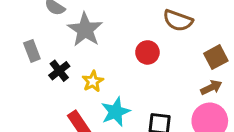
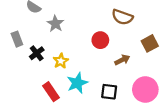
gray star: (85, 30) -> (55, 24), size x0.7
brown arrow: (211, 87) -> (122, 60), moved

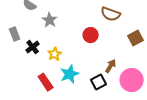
brown arrow: (122, 60) -> (111, 66), moved, turned -32
black square: (109, 92) -> (99, 82), turned -35

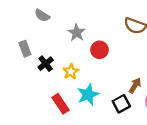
gray star: (50, 20) -> (77, 33), moved
red circle: (91, 35) -> (99, 50), moved

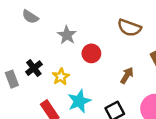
gray rectangle: (25, 49) -> (12, 79), moved
brown arrow: (135, 85) -> (127, 75), moved

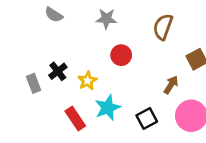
brown semicircle: (129, 28) -> (163, 27), turned 90
gray star: (67, 35) -> (106, 19), moved, turned -30
brown arrow: (127, 75) -> (171, 85), moved

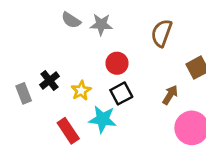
gray semicircle: (54, 15) -> (71, 20), moved
cyan star: (108, 108) -> (103, 119), turned 30
black square: (147, 118) -> (121, 93), moved

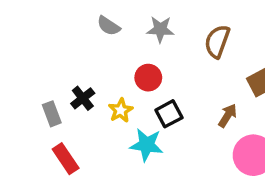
gray star: (101, 24) -> (160, 29), moved
red circle: (117, 63) -> (148, 78), moved
red rectangle: (68, 131) -> (66, 159), moved

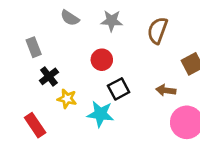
yellow star: (121, 110) -> (67, 99), moved, turned -30
gray rectangle: (52, 114) -> (34, 47), moved
brown arrow: (228, 116) -> (166, 90), turned -114

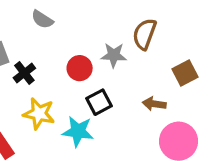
gray star: (112, 21) -> (114, 55), moved
black cross: (49, 76) -> (24, 73), moved
yellow star: (67, 99) -> (39, 114), size x1.4

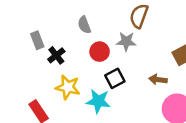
gray semicircle: (42, 19) -> (84, 25), moved, turned 36
brown semicircle: (144, 34) -> (139, 16), moved

